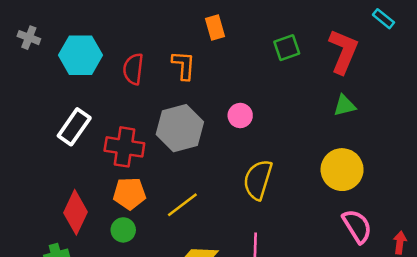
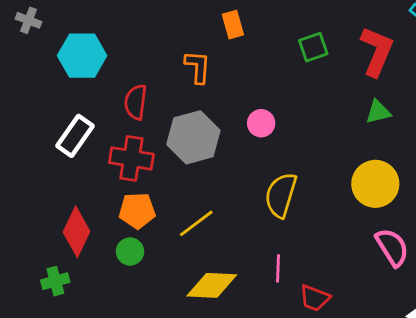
gray cross: (29, 38) -> (29, 20), moved
red semicircle: (133, 69) -> (136, 102), moved

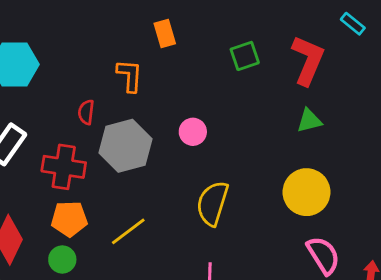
red semicircle: (136, 102) -> (86, 112), moved, size x0.7

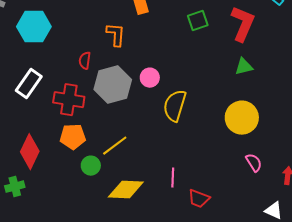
pink circle: (193, 132) -> (150, 78), moved
yellow semicircle: (212, 203) -> (175, 106), moved
pink semicircle: (323, 255) -> (254, 163), size x0.7
green circle: (62, 259) -> (91, 166), moved

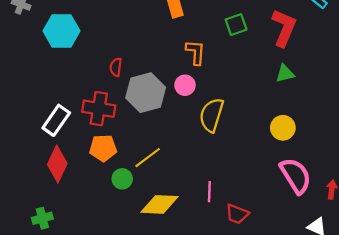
orange L-shape: (116, 35) -> (196, 52), moved
white rectangle: (29, 84) -> (56, 120), moved
yellow circle: (242, 118) -> (283, 128), size x0.7
pink semicircle: (254, 163) -> (296, 176), size x1.8
green cross: (15, 187) -> (42, 218), moved

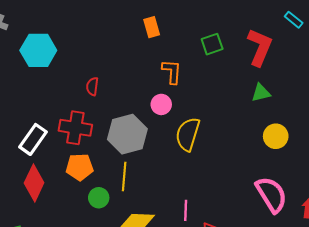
gray hexagon: (146, 93) -> (127, 134), moved
yellow circle: (283, 128) -> (276, 136), moved
yellow line: (148, 158) -> (124, 177), turned -48

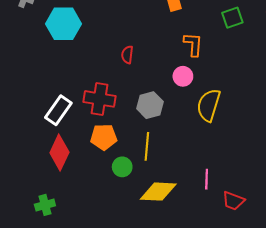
red semicircle: (92, 86) -> (127, 55), moved
gray hexagon: (127, 134) -> (150, 105), size x0.7

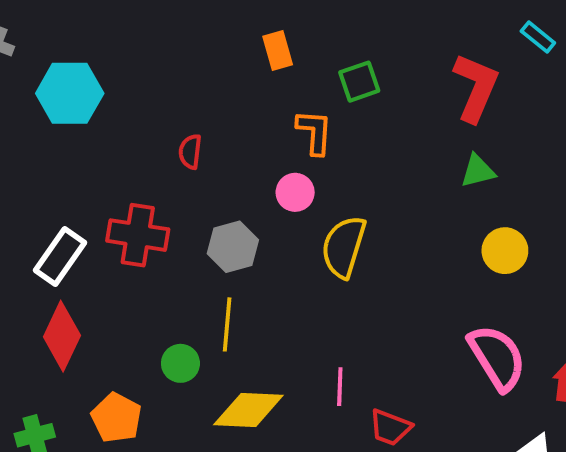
green square: (232, 18) -> (359, 82), moved
orange pentagon: (104, 137) -> (116, 418), moved, turned 30

